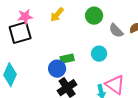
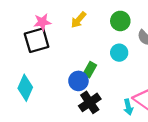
cyan circle: (99, 54) -> (119, 53), moved
green rectangle: (67, 59) -> (90, 70), turned -48

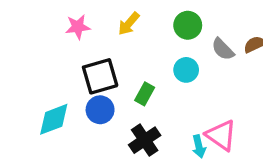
black square: (37, 40) -> (100, 76), moved
blue circle: (78, 81) -> (100, 110), moved
cyan diamond: (25, 88) -> (54, 119), turned 45

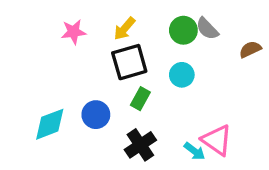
gray semicircle: (223, 49) -> (207, 29), moved
black square: (100, 76) -> (129, 62), moved
cyan arrow: (199, 146) -> (195, 151), turned -40

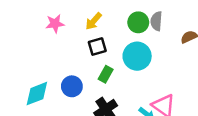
gray semicircle: (207, 29) -> (156, 21), turned 48
black square: (129, 62) -> (97, 46), size x0.7
cyan circle: (182, 75) -> (137, 56), size x1.5

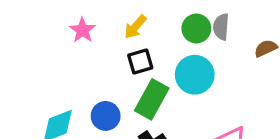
pink star: (55, 24) -> (83, 30), turned -30
green rectangle: (106, 74) -> (152, 99), size x1.6

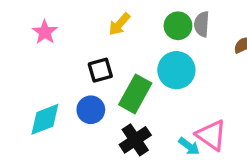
pink star: (83, 30) -> (45, 32), moved
black square: (140, 61) -> (100, 70), moved

